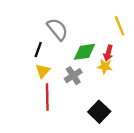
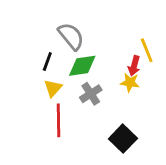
yellow line: (120, 26) -> (147, 50), moved
green diamond: (85, 52) -> (82, 66), moved

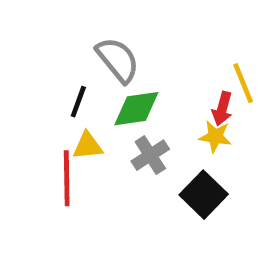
yellow triangle: (53, 88) -> (88, 146), turned 42
red line: (58, 120) -> (67, 178), moved
black square: (123, 139) -> (204, 195), moved

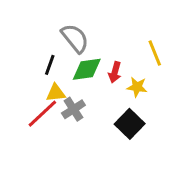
red arrow: (222, 109) -> (115, 72), moved
gray cross: (150, 155) -> (73, 109), moved
red line: (67, 178) -> (42, 114), turned 48

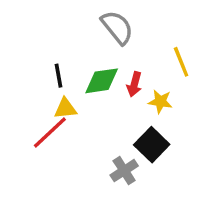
gray semicircle: (75, 38) -> (117, 27), moved
black line: (50, 65) -> (58, 76), turned -30
gray cross: (73, 109) -> (124, 171), moved

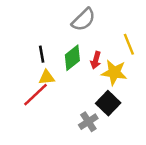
gray semicircle: (117, 27) -> (83, 20), turned 85
green diamond: (102, 81) -> (72, 58), turned -30
yellow star: (160, 102) -> (114, 72), size x1.5

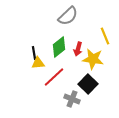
black line: (42, 54) -> (34, 53), moved
red line: (36, 95) -> (54, 77), moved
gray cross: (88, 122) -> (72, 99), turned -35

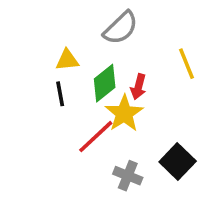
yellow star: (93, 59) -> (124, 113), moved, turned 30
yellow triangle: (38, 63) -> (67, 60), moved
black square: (88, 84) -> (178, 161), moved

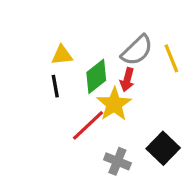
gray semicircle: (121, 28) -> (137, 50), moved

